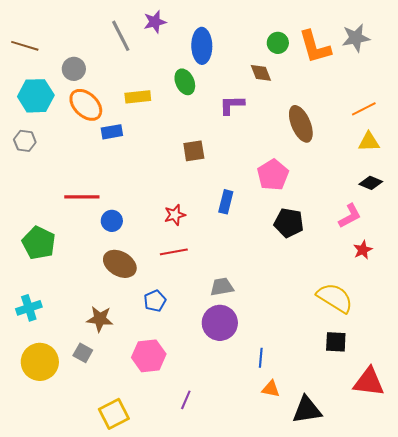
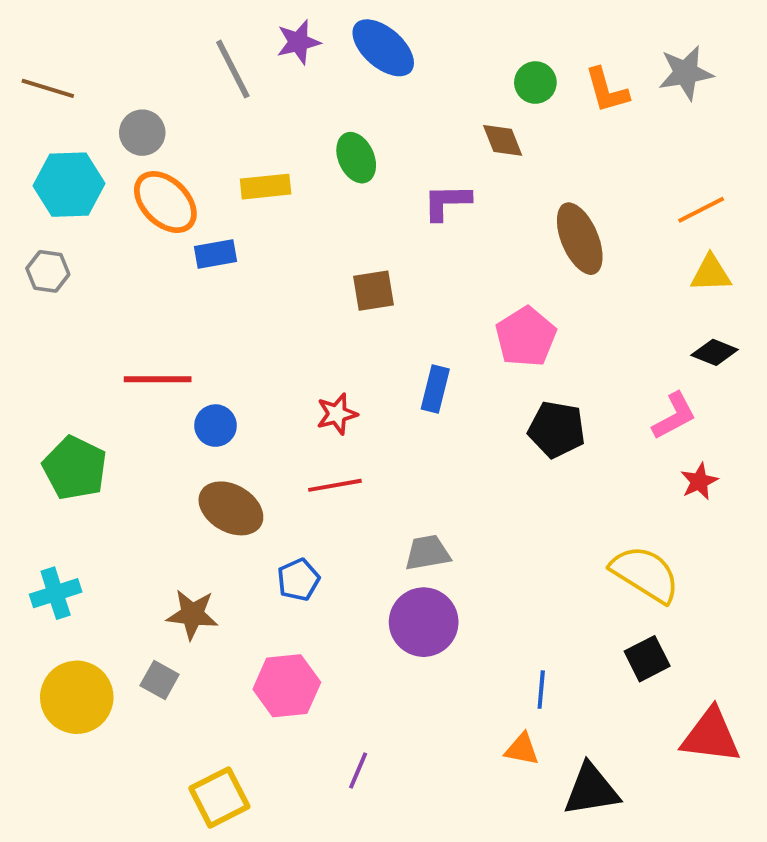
blue ellipse: (202, 46) -> (383, 48), moved, turned -48
orange L-shape: (315, 47) -> (607, 90), size x0.7
black square: (336, 342) -> (647, 659), turned -30
blue line: (261, 358) -> (541, 690), moved

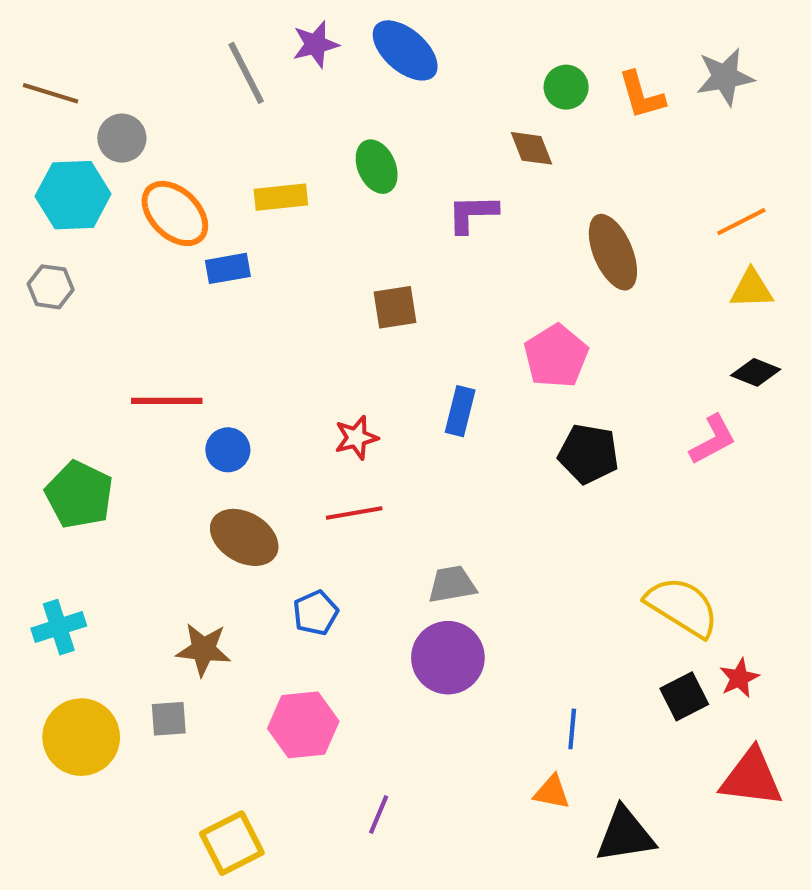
gray circle: (142, 133) -> (122, 138), moved
red star: (699, 481) -> (739, 678), moved
gray square: (160, 680) -> (169, 719), turned -33

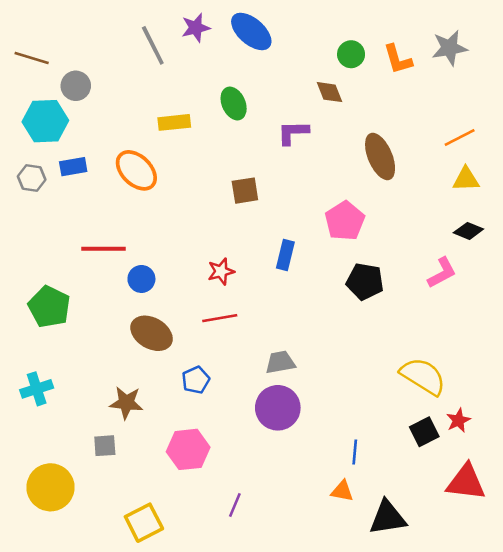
orange ellipse: (175, 213) -> (136, 170), moved
blue rectangle: (228, 268) -> (73, 167), moved
yellow circle: (81, 737) -> (51, 487), moved

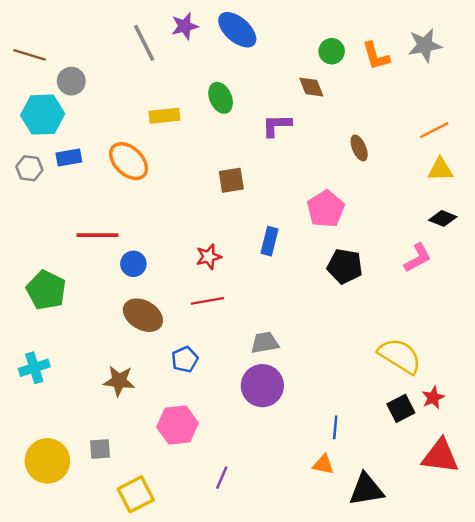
brown ellipse: (380, 156) -> (359, 148), size x0.6
gray square: (105, 446) -> (100, 449), moved

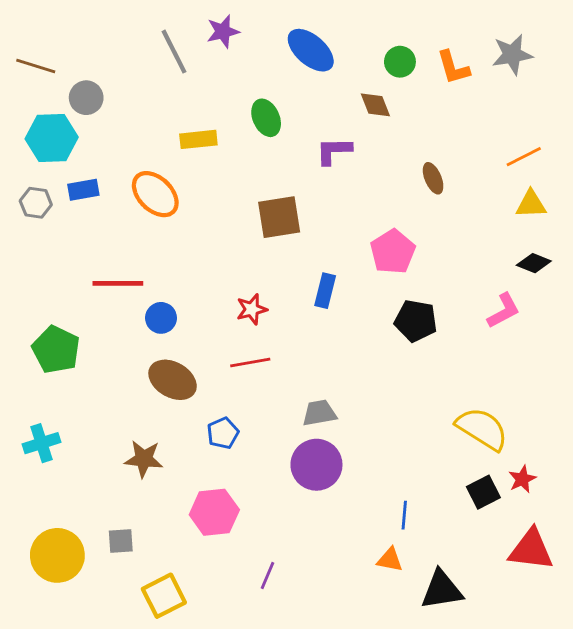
blue ellipse: (237, 30) -> (311, 50), moved
brown square: (231, 180) -> (279, 217), size x1.4

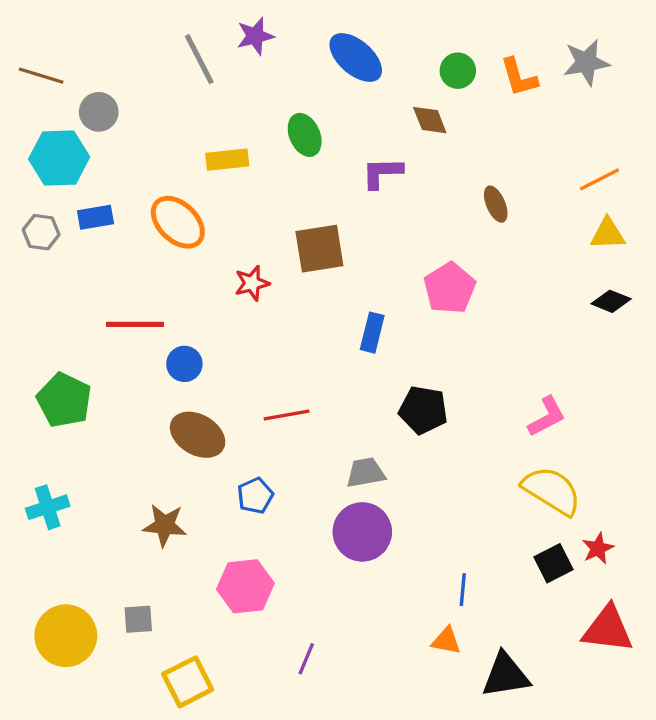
red star: (252, 309) -> (252, 283), moved
pink L-shape: (504, 311) -> (547, 417), moved
black pentagon: (416, 321) -> (423, 410), moved

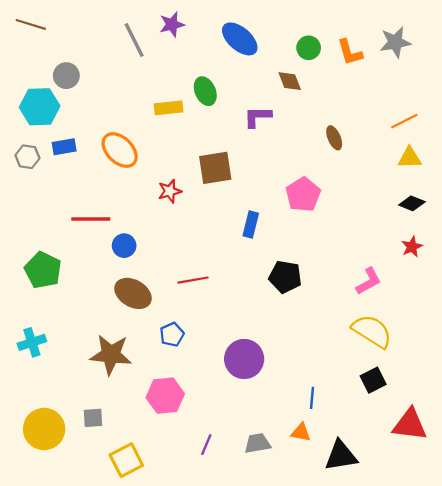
brown line: (41, 76) -> (31, 24), moved
yellow rectangle: (227, 160) -> (169, 108), moved
gray trapezoid: (366, 473) -> (257, 443), moved
brown star: (165, 525) -> (111, 355), size x1.4
red star: (598, 548) -> (412, 247), moved

